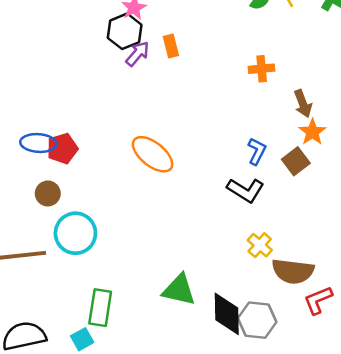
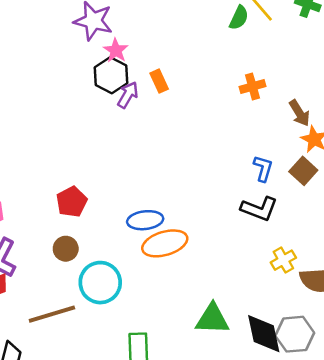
blue ellipse: (38, 143) -> (145, 220), moved
orange ellipse: (153, 154) -> (165, 243), moved, turned -45
yellow cross: (260, 245) -> (283, 260), turned 30

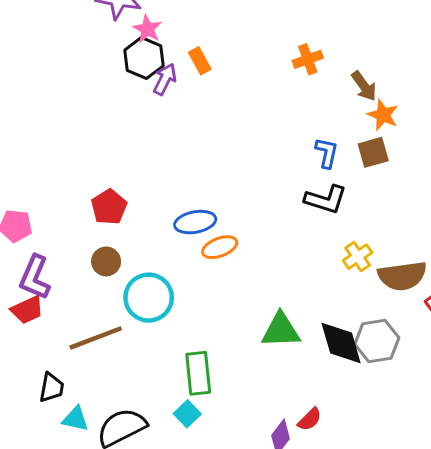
brown square: (303, 171) -> (373, 152), turned 36
orange ellipse: (165, 243) -> (220, 247), size x0.7

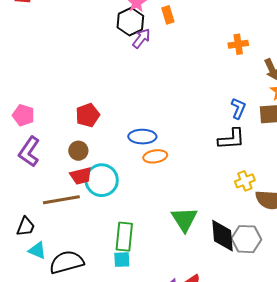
orange rectangle: (200, 61) -> (168, 15), moved
black L-shape: (326, 199) -> (231, 139), turned -32
red trapezoid: (27, 310) -> (81, 176), moved
green triangle: (281, 330) -> (184, 219), turned 48
cyan square: (187, 414) -> (122, 260), moved, turned 30

